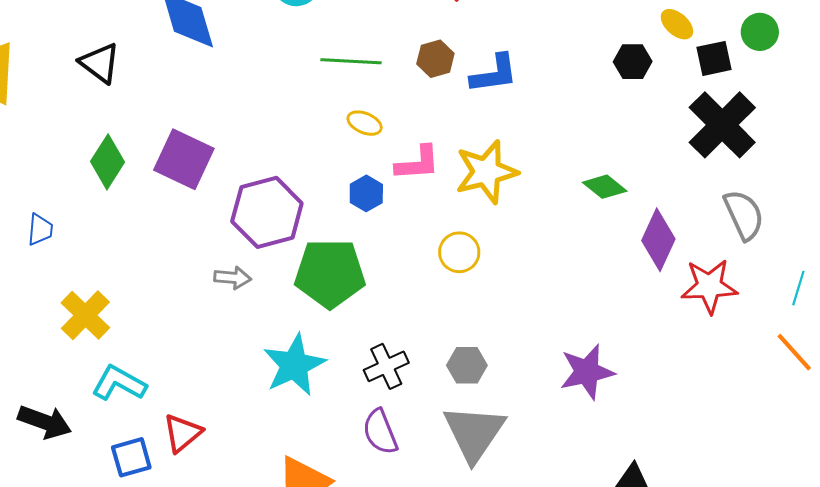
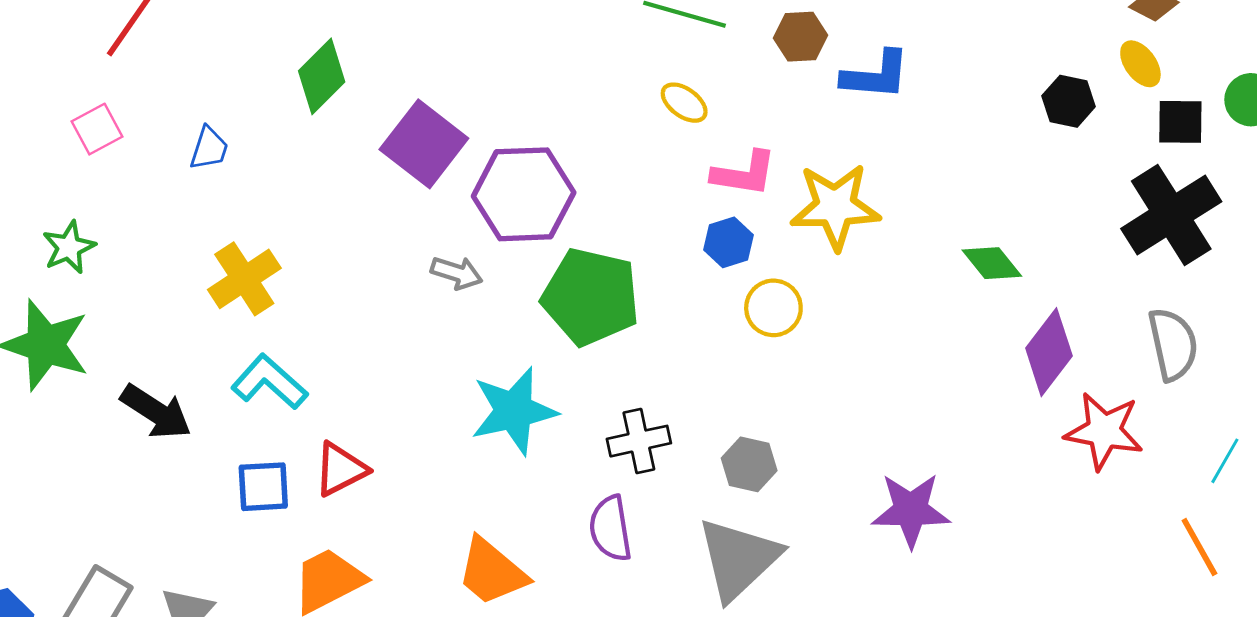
purple square: (184, 159) -> (424, 144), moved
blue hexagon: (366, 193) -> (728, 242), moved

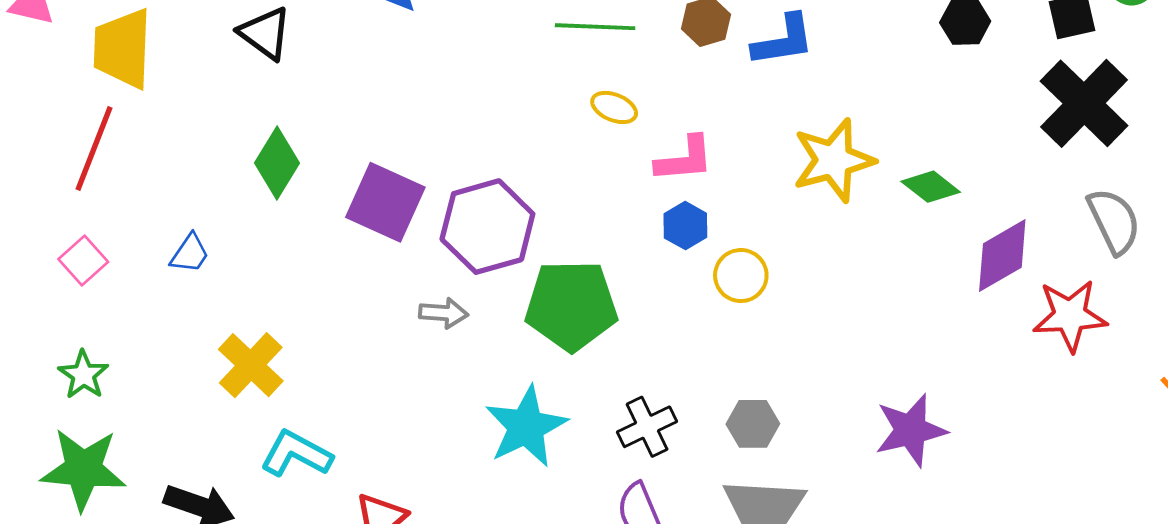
blue trapezoid: (209, 148) -> (190, 253), turned 30
yellow star: (835, 206) -> (834, 160), moved
purple diamond: (1049, 352) -> (1002, 255), turned 36

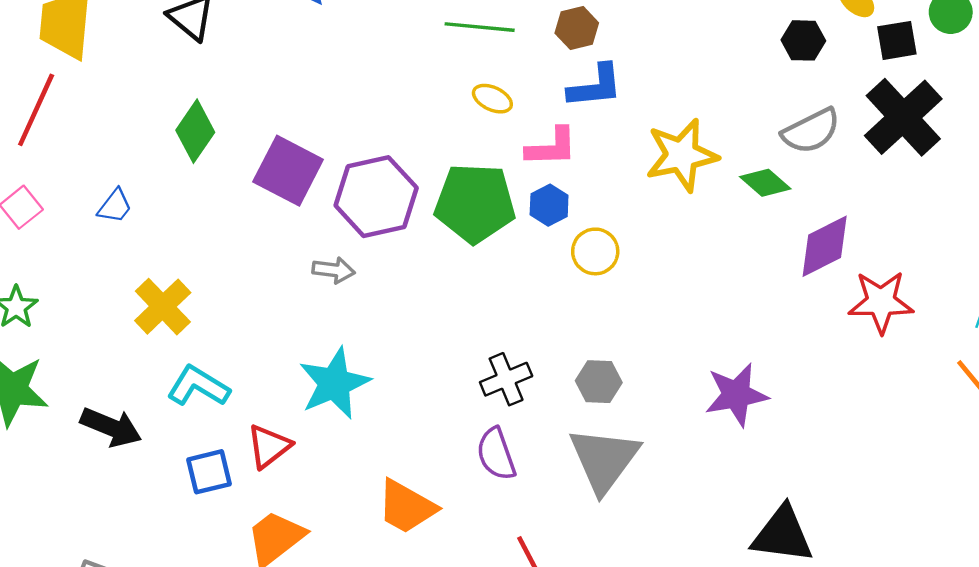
blue L-shape: (783, 40) -> (595, 86), moved
gray semicircle: (1114, 221) -> (811, 131), moved, turned 86
green pentagon: (571, 305) -> (475, 203), moved
cyan star: (526, 427) -> (334, 383), moved

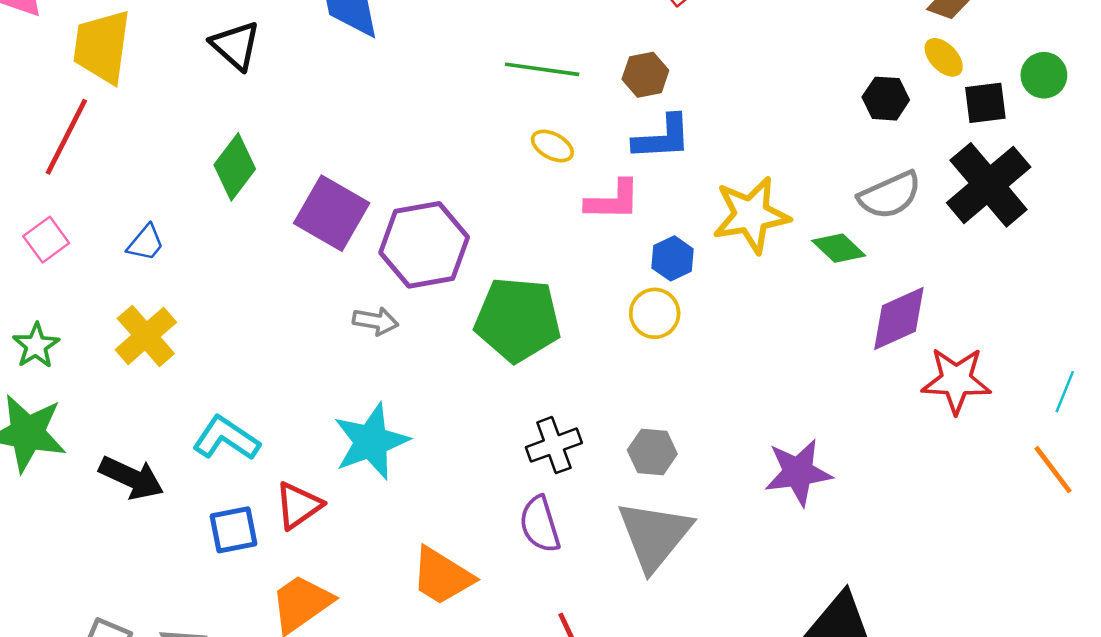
green pentagon: (475, 203) -> (518, 320), moved
blue hexagon: (549, 205) -> (673, 258), moved
yellow cross: (163, 307) -> (146, 336), moved

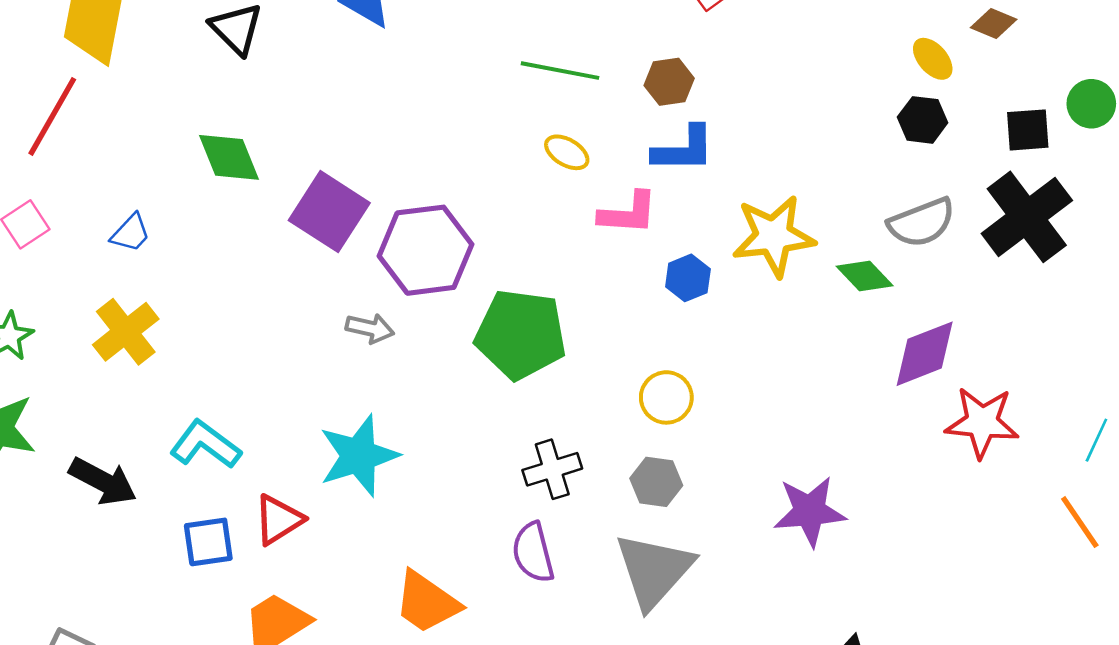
yellow ellipse: (944, 57) -> (933, 59), moved
green diamond: (235, 167) -> (229, 157), turned -62
yellow circle: (655, 313) -> (666, 397), moved

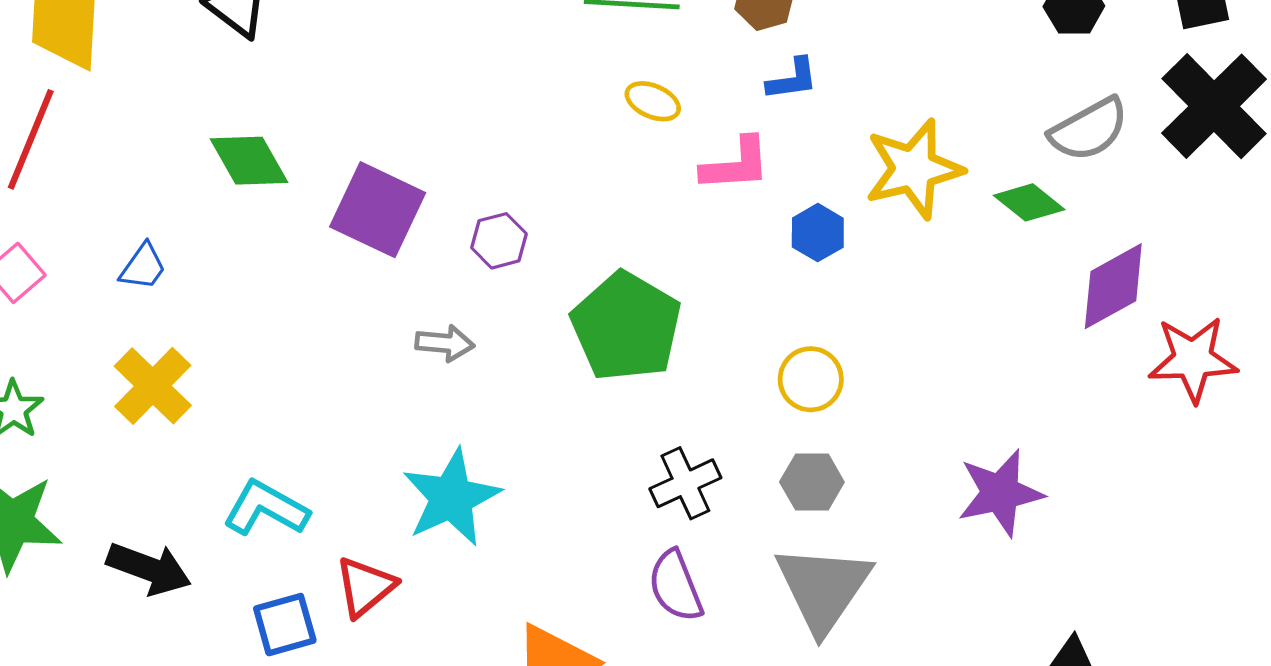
blue L-shape: (684, 149) -> (792, 79), size x0.7
purple hexagon: (426, 250) -> (499, 241), size x0.5
green pentagon: (521, 334) -> (626, 327), turned 30

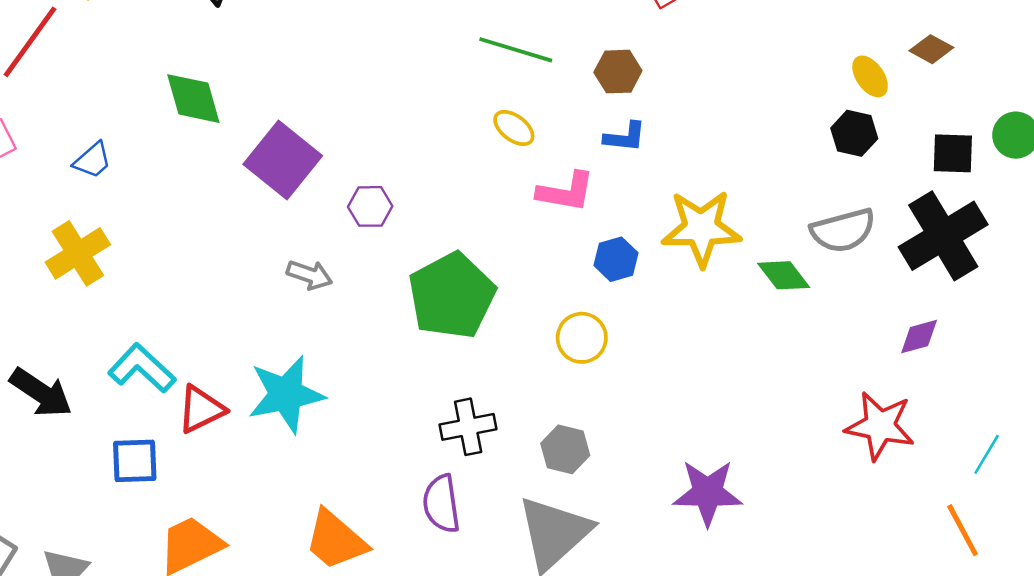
purple diamond: (1113, 286) -> (919, 337), moved, size x0.6
yellow circle: (811, 379) -> (582, 338), moved
red triangle: (365, 587) -> (201, 409), moved

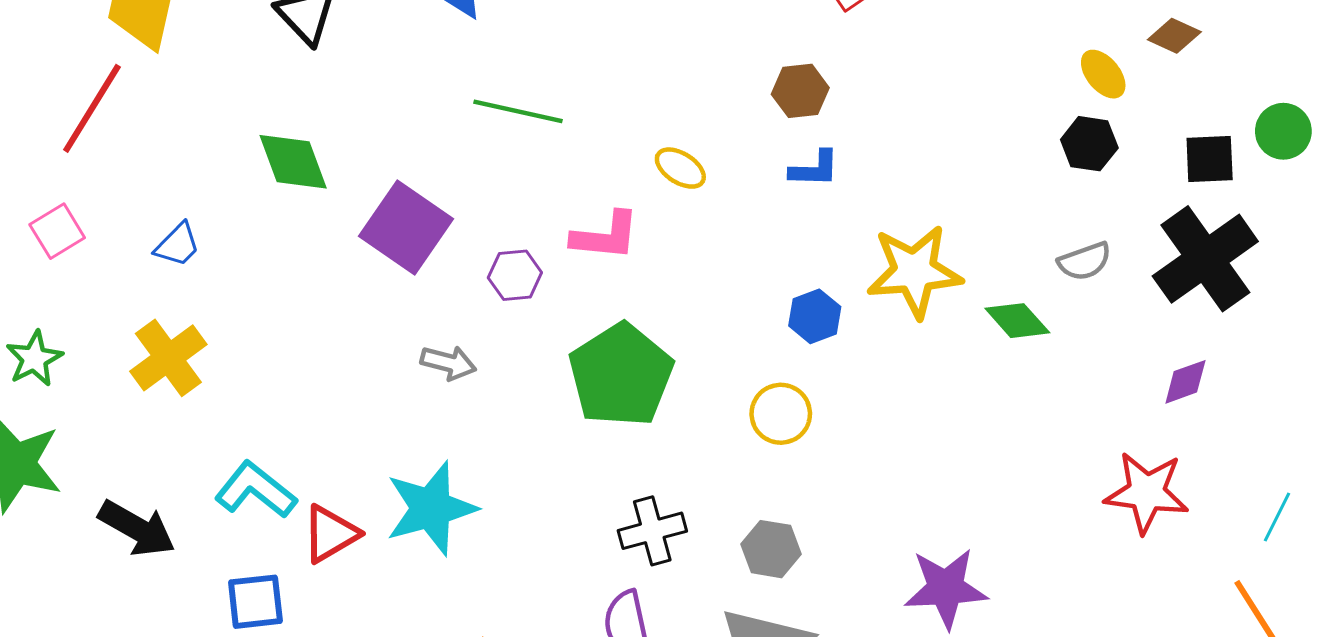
green line: (516, 50) -> (518, 111), moved
pink L-shape: (566, 192) -> (605, 236), moved
gray semicircle: (843, 230) -> (1085, 261), size x0.7

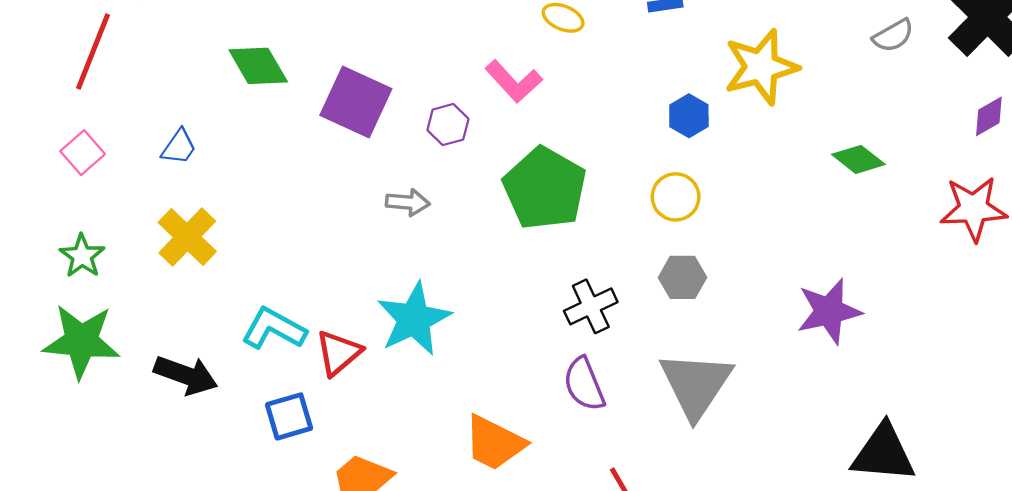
pink L-shape: (605, 236) -> (514, 81), turned 52
green diamond: (1017, 321) -> (858, 159), moved
gray hexagon: (771, 549) -> (683, 277), moved

